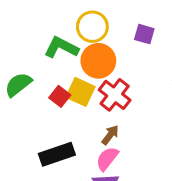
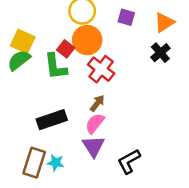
green L-shape: (61, 47) -> (56, 67), moved, turned -124
yellow square: (81, 92) -> (23, 41), moved
red square: (60, 96) -> (66, 49), moved

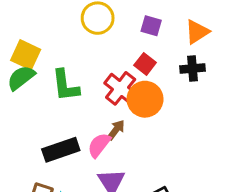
orange circle: (87, 40) -> (145, 99), moved
red square: (66, 49) -> (145, 64), moved
black cross: (160, 53) -> (192, 69), turned 36
pink semicircle: (95, 123) -> (99, 145), moved

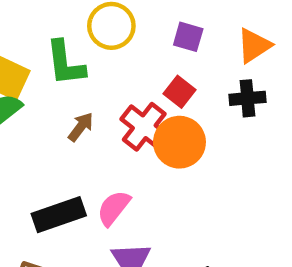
green L-shape: (65, 85) -> (65, 63), moved
brown arrow: (116, 130) -> (81, 127), moved

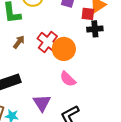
red square: (179, 92) -> (88, 14), moved, turned -32
pink semicircle: (114, 208) -> (68, 79), moved, turned -84

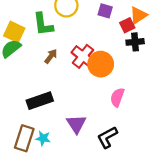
red square: (88, 14) -> (127, 25), turned -32
pink semicircle: (68, 79) -> (117, 97), moved, turned 66

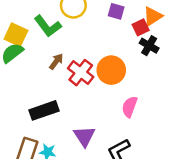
green L-shape: (43, 24) -> (48, 26), turned -30
black cross: (135, 42) -> (149, 46), turned 35
red cross: (83, 56) -> (81, 73), moved

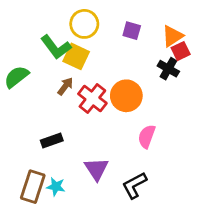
red square: (141, 27) -> (181, 51), moved
yellow square: (16, 35) -> (76, 56), moved
black rectangle: (44, 110) -> (52, 141), size x0.7

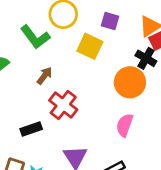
yellow square: (76, 56) -> (90, 46), moved
orange circle: (126, 96) -> (130, 82), moved
red cross: (92, 98) -> (63, 105), moved

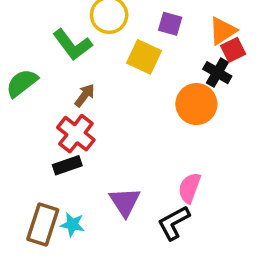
red cross: (63, 105) -> (76, 134), moved
pink semicircle: (125, 125) -> (189, 188), moved

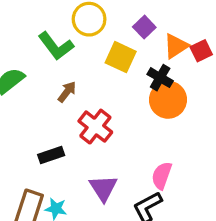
purple square: (170, 24) -> (144, 27), turned 30
orange triangle: (223, 31) -> (176, 46), moved
black cross: (217, 73) -> (160, 78), moved
red cross: (76, 134) -> (95, 127), moved

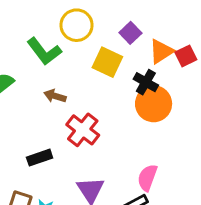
brown arrow: (67, 92) -> (55, 96), turned -110

